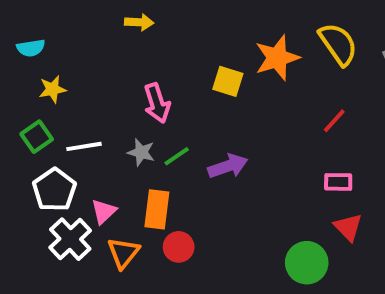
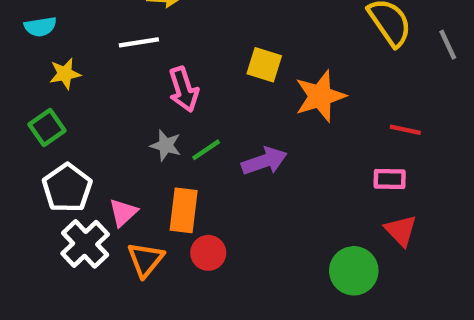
orange star: (277, 58) -> (320, 96), moved
red line: (334, 121) -> (405, 130), moved, turned 60
white line: (84, 146) -> (139, 42), moved

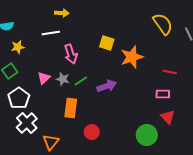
pink triangle: (123, 213) -> (44, 78), moved
red circle: (208, 253) -> (92, 132), moved
orange triangle: (146, 260) -> (51, 142), moved

